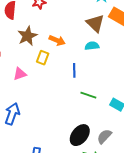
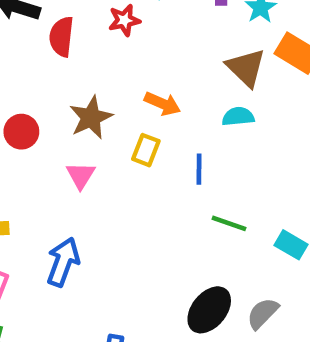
brown star: (27, 36) -> (91, 118), moved
yellow rectangle: (43, 58) -> (146, 150), moved
pink triangle: (20, 74) -> (81, 175), turned -40

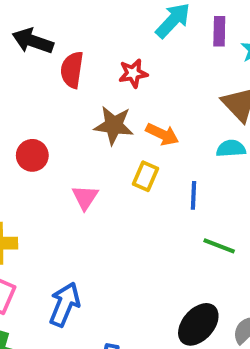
red star: (124, 20) -> (133, 73), moved
brown star: (91, 118) -> (114, 125), moved, turned 30
blue arrow: (63, 262) -> (65, 304), moved

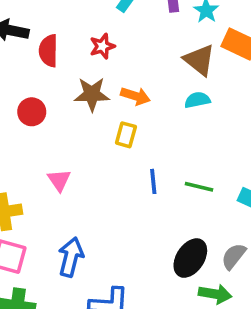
red circle: (32, 155) -> (32, 112), moved
blue line: (193, 195) -> (153, 181), moved
pink triangle: (85, 197) -> (59, 180), moved

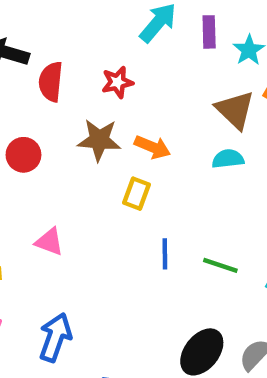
pink triangle: (59, 180) -> (49, 242), turned -40

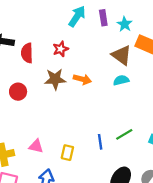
yellow rectangle: (137, 194) -> (67, 153), moved
pink triangle: (49, 242) -> (36, 146), moved
blue line: (165, 254) -> (100, 142), moved
green line: (220, 265) -> (124, 134), turned -42

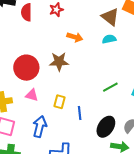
brown star: (55, 79) -> (59, 62), moved
red circle: (18, 92) -> (26, 68), moved, size x1.6
blue line: (100, 142) -> (80, 113), moved

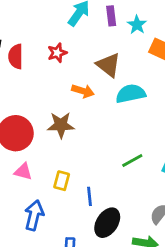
brown triangle: (110, 17) -> (108, 65), moved
cyan semicircle: (109, 39) -> (131, 94), size x1.5
black ellipse: (106, 127) -> (107, 223), moved

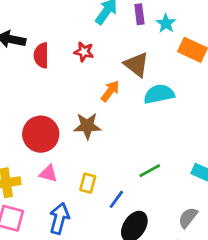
red star: (57, 53) -> (84, 52), turned 30
orange arrow: (83, 91) -> (110, 91), turned -70
green line: (132, 160) -> (150, 171), moved
blue line: (90, 196) -> (116, 199), turned 42

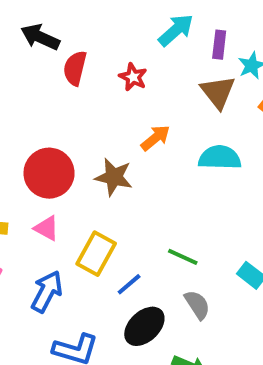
brown triangle: (136, 65) -> (218, 92), moved
green line: (150, 171) -> (183, 257), turned 40
yellow rectangle: (88, 183) -> (96, 254), size x1.5
gray semicircle: (188, 218) -> (197, 305), moved, turned 95

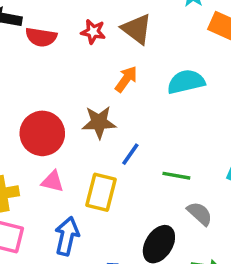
red semicircle: (75, 68) -> (41, 37), turned -80
brown triangle: (218, 92) -> (137, 29), moved
blue line: (129, 284) -> (130, 154), moved

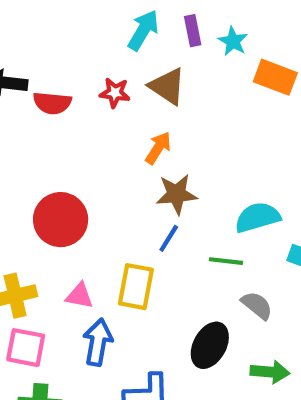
cyan semicircle: (186, 82) -> (257, 217), moved
brown star: (99, 122) -> (176, 194), moved
pink triangle: (53, 181) -> (79, 296), moved

